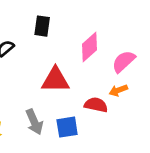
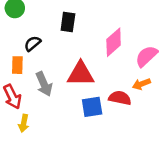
gray arrow: (34, 122) -> (44, 84), moved
blue square: (67, 127) -> (92, 107), moved

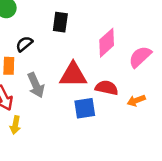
orange arrow: (141, 84) -> (136, 101), moved
red semicircle: (120, 98) -> (107, 88), moved

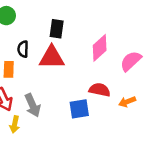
black semicircle: (24, 44) -> (23, 49), turned -49
red triangle: (73, 75) -> (52, 57), moved
gray arrow: (36, 85) -> (33, 105), moved

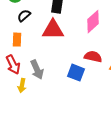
black semicircle: (23, 49) -> (24, 16), moved, turned 48
blue square: (79, 109) -> (76, 73), turned 30

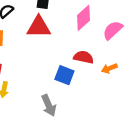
gray arrow: (37, 70) -> (49, 105), moved

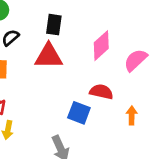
orange arrow: (109, 68) -> (132, 115), moved, turned 112

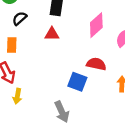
red triangle: (49, 56) -> (52, 34), size x0.6

